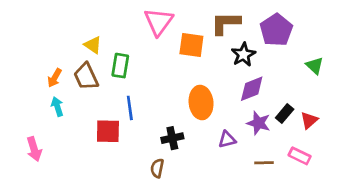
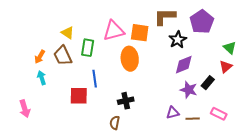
pink triangle: (159, 22) -> (114, 31), moved, turned 40
orange ellipse: (201, 102) -> (130, 59), moved
red triangle: (309, 120) -> (226, 67), moved
purple triangle: (227, 139) -> (173, 113), moved

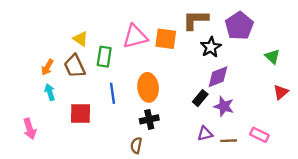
orange ellipse: (130, 59) -> (148, 87), moved
red triangle: (226, 67) -> (281, 92), moved
black rectangle: (208, 83) -> (200, 98), moved
red square: (79, 96) -> (81, 113), moved

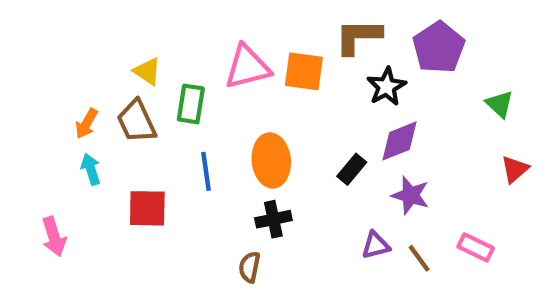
black rectangle: (200, 98) -> (352, 169), moved
brown line: (229, 141) -> (419, 258), turned 56

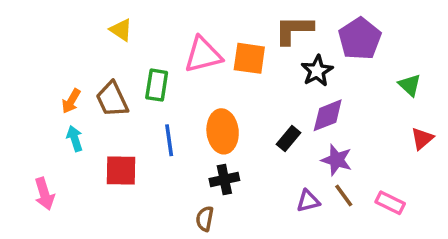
yellow triangle: (147, 71) -> (121, 30), moved
brown line: (419, 258) -> (344, 196), moved

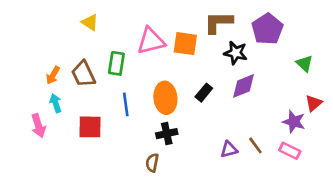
black star: (317, 71) -> (236, 53), turned -30
black rectangle: (289, 139) -> (204, 93), moved
purple star: (337, 160) -> (294, 122), moved
pink arrow: (44, 194) -> (38, 126), moved

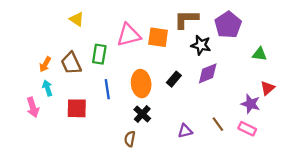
green triangle: (304, 63) -> (260, 54), turned -35
black cross: (167, 134) -> (142, 114), turned -36
purple triangle: (229, 149) -> (185, 131), moved

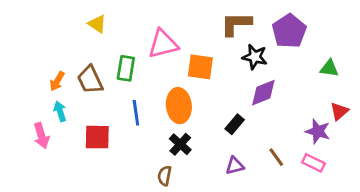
orange square: (158, 37) -> (200, 67), moved
black rectangle: (174, 79) -> (235, 124), moved

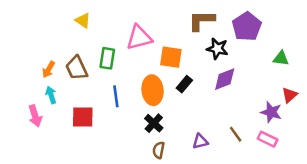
black rectangle: (235, 124) -> (184, 84), moved
brown semicircle: (165, 176) -> (159, 150), moved

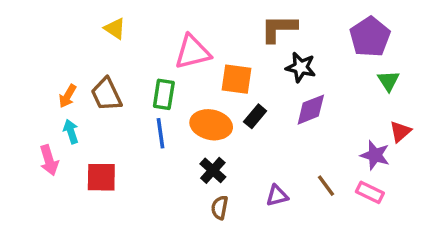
purple pentagon: (247, 27) -> (370, 37), moved
green rectangle: (107, 58) -> (164, 94), moved
green triangle: (281, 58) -> (389, 81), turned 49
orange ellipse: (153, 90) -> (211, 125), turned -72
red square: (83, 117) -> (101, 177), moved

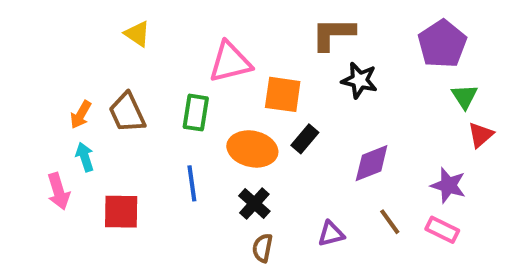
purple diamond: (311, 110) -> (372, 163), moved
red triangle: (400, 132) -> (481, 135), moved
blue line: (160, 133) -> (192, 183), moved

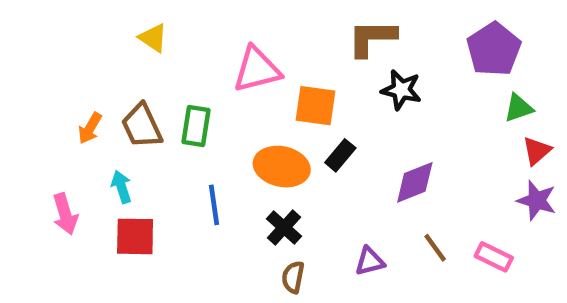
green triangle: (464, 96) -> (519, 108), turned 44
green rectangle: (196, 113) -> (196, 126), moved
cyan arrow: (85, 157) -> (122, 187), moved
purple star: (448, 185) -> (537, 200), moved

